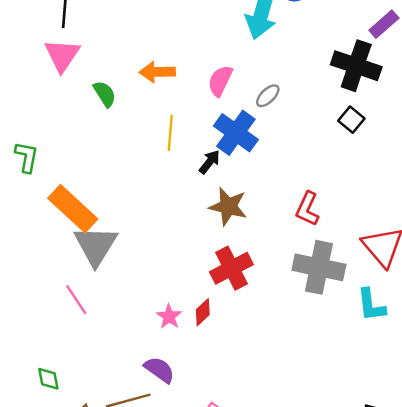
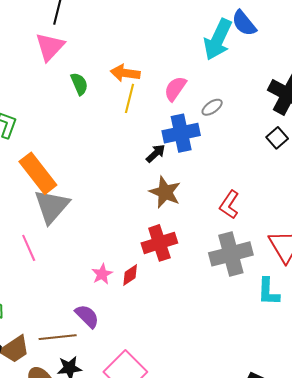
yellow line: (170, 133) -> (129, 98), moved
blue cross: (236, 133) -> (181, 133), turned 33
gray cross: (319, 267) -> (231, 254), turned -36

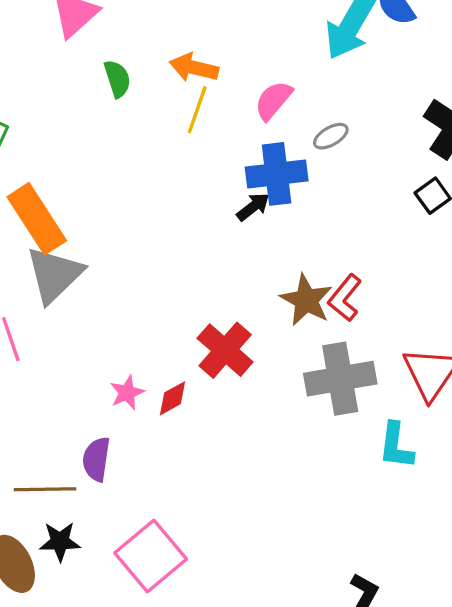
black arrow: (156, 153) -> (253, 207), moved
brown star: (165, 192) -> (306, 300), moved
red cross: (159, 243) -> (225, 350), turned -36
purple semicircle: (87, 316) -> (96, 459), turned -132

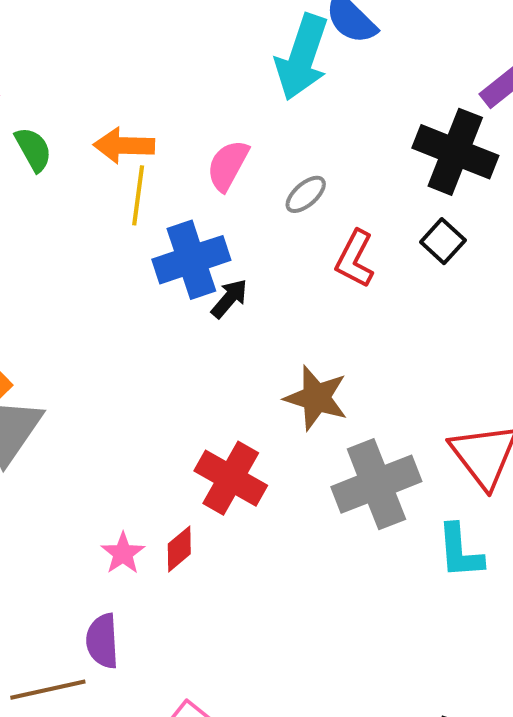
green semicircle: (117, 79) -> (33, 149), moved
blue cross: (277, 174) -> (191, 260), moved
red L-shape: (345, 298) -> (355, 259), moved

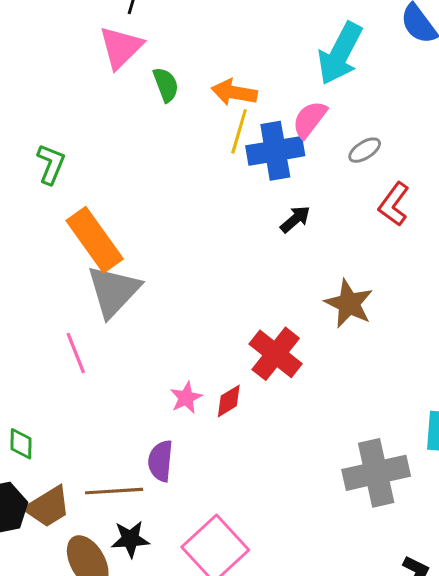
cyan arrow: (302, 57) -> (340, 54), moved
blue cross: (191, 260) -> (275, 151), moved
gray cross: (376, 484) -> (376, 473), moved

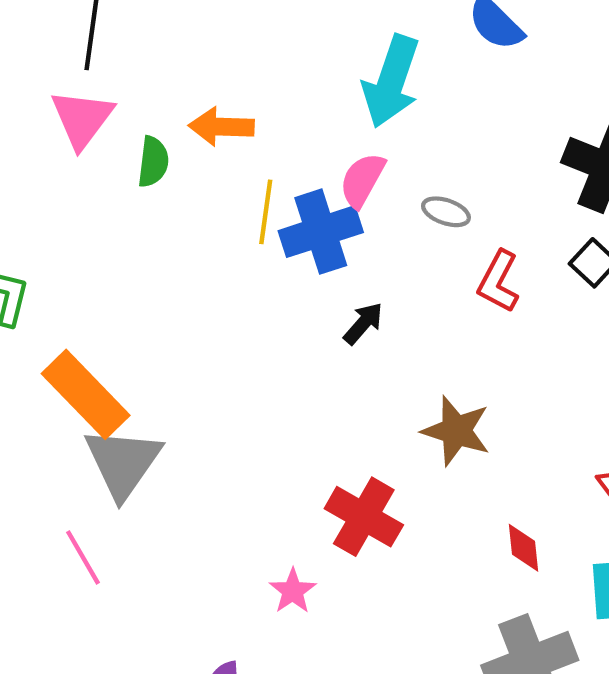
green semicircle: (166, 85) -> (153, 162), turned 36
orange arrow: (234, 92) -> (221, 127), moved
gray ellipse: (365, 150) -> (446, 212), turned 60
pink star: (186, 398) -> (293, 591), moved
red diamond: (229, 401) -> (523, 548), moved, turned -56

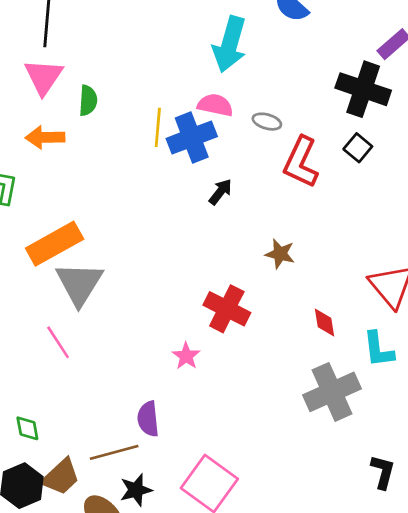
orange arrow: (221, 127) -> (45, 137), moved
pink semicircle: (362, 180) -> (215, 105), turned 76
red L-shape: (499, 282) -> (301, 162), size x1.4
orange rectangle: (86, 394) -> (55, 244), turned -72
brown star: (456, 431) -> (280, 254), size x0.7

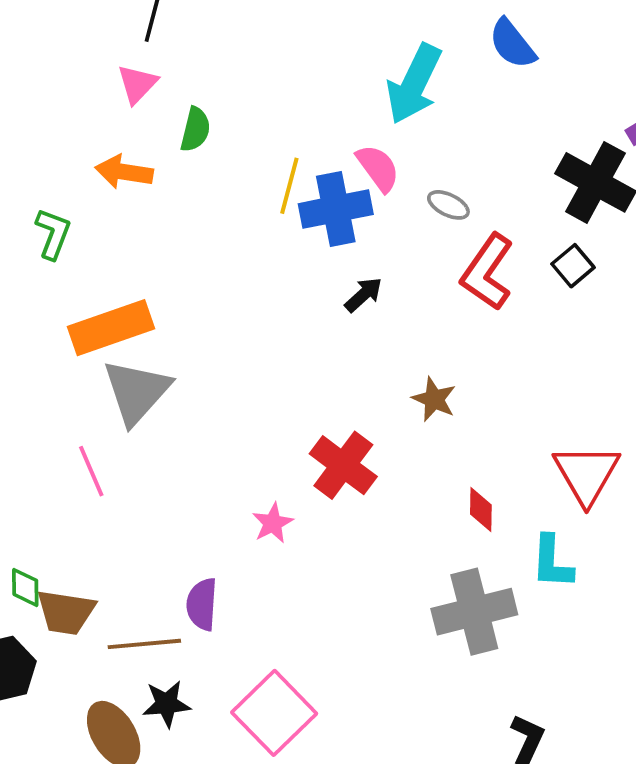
pink triangle: (44, 77) -> (137, 84), size x0.7
pink semicircle: (215, 105) -> (378, 168), turned 32
brown trapezoid: (61, 477) -> (66, 612), moved, turned 42

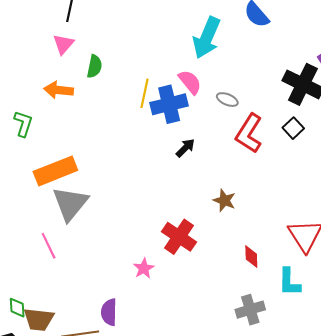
gray cross: (474, 612) -> (250, 310), size x0.7

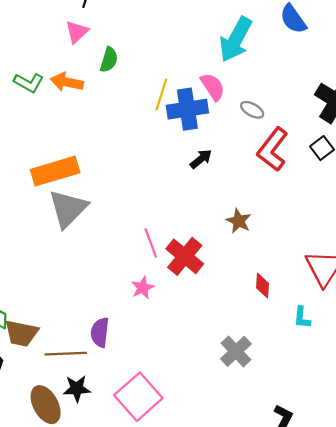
green L-shape: (23, 124) -> (29, 83), moved, turned 96
pink line: (49, 246) -> (151, 243), moved
cyan L-shape: (289, 282) -> (302, 318), size x0.7
gray cross: (250, 310) -> (236, 351), moved, turned -32

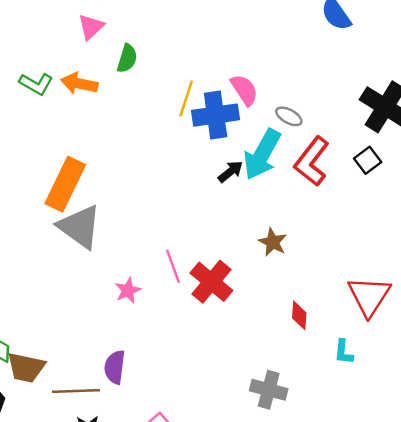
cyan arrow: (236, 39) -> (262, 154), moved
orange rectangle: (55, 171) -> (65, 184), turned -48
gray triangle: (68, 209) -> (80, 227), turned -39
pink star: (143, 288) -> (128, 290), moved
gray cross: (236, 351) -> (269, 390), turned -32

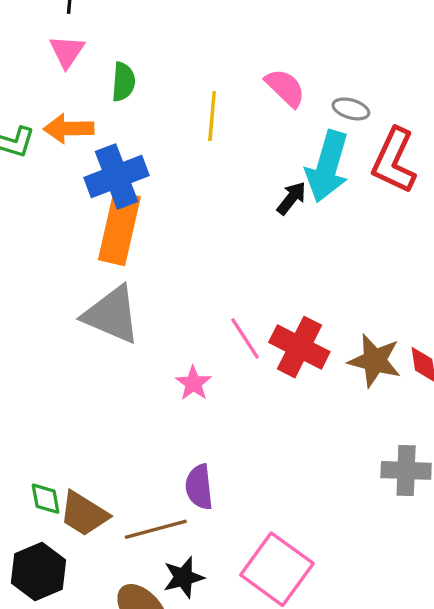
blue cross: (216, 115) -> (117, 177), moved
orange rectangle: (65, 184) -> (119, 228), moved
brown star: (273, 242) -> (375, 361), moved, size x1.4
brown trapezoid: (26, 367) -> (84, 514), turned 33

